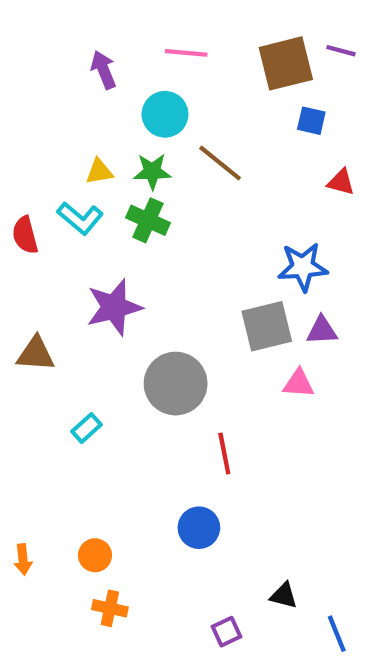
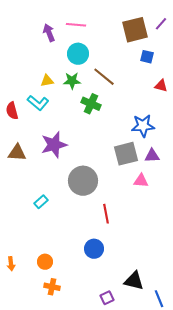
purple line: (341, 51) -> (161, 24), turned -64
pink line: (186, 53) -> (76, 25), moved
green cross: (148, 220) -> (91, 104), moved
brown triangle: (36, 354) -> (17, 153), moved
black triangle: (284, 596) -> (134, 281), size x1.5

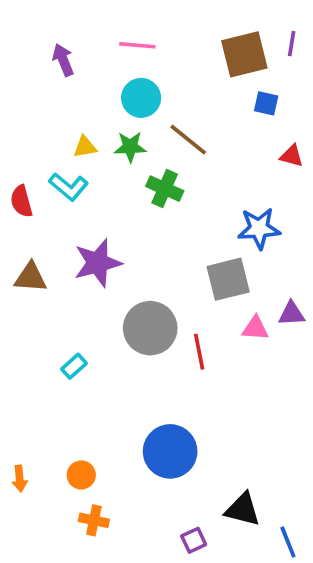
purple line: (161, 24) -> (292, 44), turned -32
purple arrow: (49, 33) -> (63, 60), moved
purple triangle: (152, 156) -> (292, 314), moved
red line: (106, 214) -> (199, 352), moved
blue circle: (94, 249) -> (170, 451), size x1.5

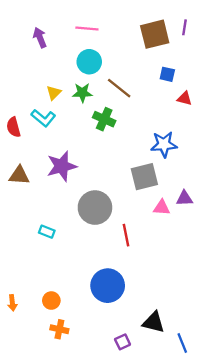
blue square: (266, 103) -> (167, 74), moved
yellow triangle: (85, 147) -> (54, 93), turned -35
red line: (199, 352) -> (126, 235), moved
cyan rectangle: (74, 366) -> (47, 232), turned 63

